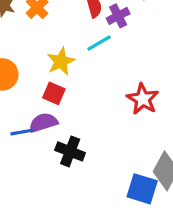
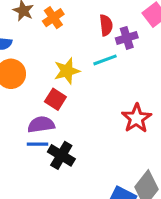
blue line: (22, 132) -> (37, 144), moved

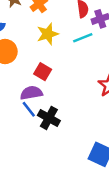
yellow star: (67, 71) -> (48, 34), moved
blue line: (37, 144) -> (29, 109), turned 54

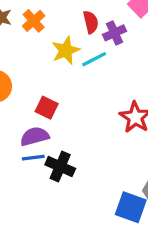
yellow star: (48, 34) -> (66, 50), moved
blue line: (29, 109) -> (33, 158), turned -54

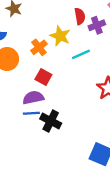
orange cross: (34, 21) -> (39, 47), moved
yellow star: (66, 50) -> (60, 36), turned -30
cyan line: (94, 59) -> (81, 54), moved

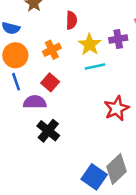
red semicircle: (80, 16) -> (71, 20), moved
yellow star: (60, 36) -> (90, 45), moved
blue line: (31, 113) -> (16, 82), moved, turned 63

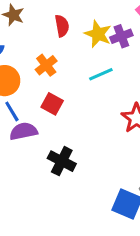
yellow star: (90, 45) -> (98, 34), moved
purple semicircle: (35, 102) -> (23, 131), moved

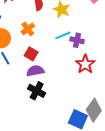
purple cross: (121, 36) -> (77, 40), moved, turned 32
purple semicircle: (23, 131) -> (35, 71), moved

